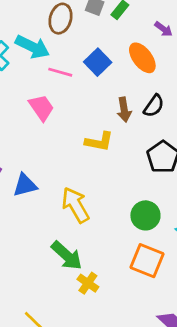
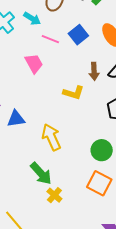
cyan arrow: (32, 47) -> (32, 19), size x0.7

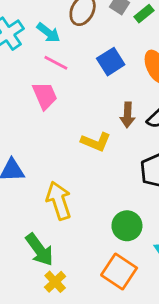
pink line: (50, 39) -> (56, 63), moved

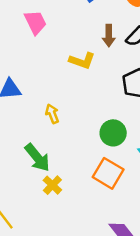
yellow arrow: (59, 201) -> (52, 114), size x0.6

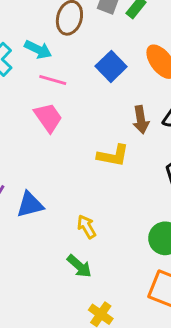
green arrow: (37, 158) -> (79, 266), moved, size x0.7

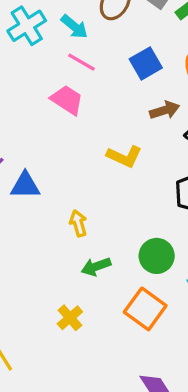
pink trapezoid: (48, 118) -> (67, 100), turned -36
brown arrow: (141, 120) -> (165, 110), moved, turned -112
green arrow: (79, 266) -> (96, 267), moved, turned 104

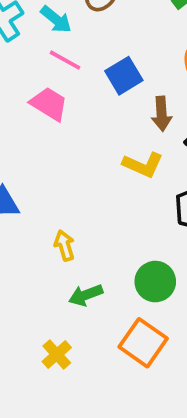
blue square: (146, 63) -> (124, 76), moved
brown arrow: (165, 110) -> (162, 114), turned 104
yellow L-shape: (124, 156) -> (143, 165), moved

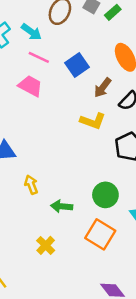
brown arrow: (162, 114) -> (103, 88), turned 45
yellow arrow: (64, 245) -> (31, 185), moved
green arrow: (86, 295) -> (62, 206), turned 30

